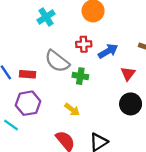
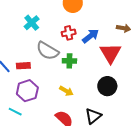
cyan cross: (46, 17) -> (32, 23), moved
red triangle: (128, 74) -> (110, 53), size x1.6
black circle: (131, 104) -> (107, 86), moved

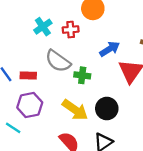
red cross: (69, 33) -> (71, 30), moved
black circle: (107, 86) -> (107, 109), moved
yellow arrow: (66, 91) -> (75, 110), size x1.6

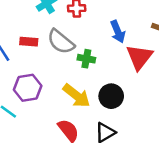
blue arrow: (110, 49) -> (118, 32), turned 96
red rectangle: (28, 75) -> (29, 42), moved

